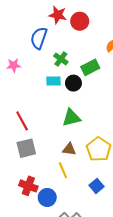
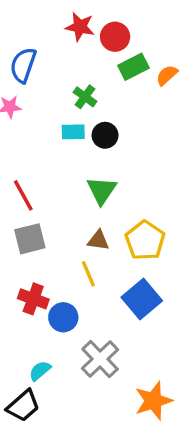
blue semicircle: (39, 38) -> (23, 65), moved
green rectangle: (90, 67) -> (133, 67), moved
green triangle: (71, 118) -> (102, 190), turned -42
blue square: (97, 186) -> (142, 299), size x1.6

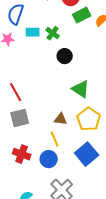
cyan rectangle: (73, 132) -> (33, 32), moved
green triangle: (102, 190) -> (81, 89), moved, turned -30
blue circle: (63, 317) -> (49, 159), moved

